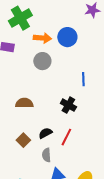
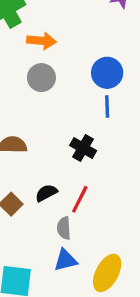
blue circle: (67, 37) -> (107, 73), moved
gray semicircle: (46, 155) -> (64, 228), moved

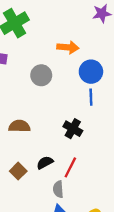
orange arrow: (41, 41) -> (68, 47), moved

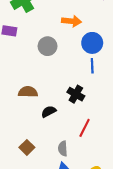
black semicircle: (45, 163) -> (49, 112), moved
red line: (70, 167) -> (85, 128), moved
brown square: (18, 171) -> (27, 147), moved

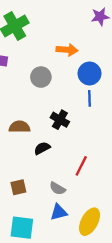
black cross: (76, 94) -> (60, 120), moved
brown square: (27, 147) -> (18, 187), turned 32
gray semicircle: (63, 149) -> (58, 188), turned -56

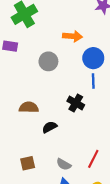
black cross: (60, 120) -> (76, 103), moved
red line: (81, 166) -> (93, 159), moved

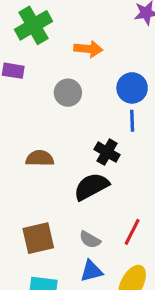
orange arrow: (72, 36) -> (88, 49), moved
black semicircle: (50, 127) -> (91, 187), moved, size x1.6
brown square: (28, 163) -> (38, 238), size x1.5

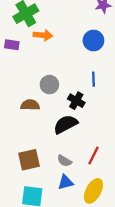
orange arrow: (88, 49) -> (43, 35), moved
blue circle: (132, 88) -> (93, 40), moved
gray circle: (68, 93) -> (49, 85), moved

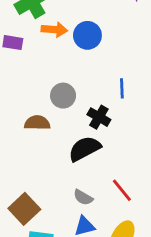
blue circle: (93, 40) -> (87, 35), moved
red line: (93, 155) -> (122, 190), turned -66
brown square: (29, 160) -> (24, 209), moved, turned -30

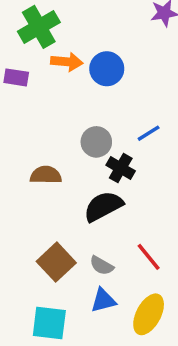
blue line: (122, 88) -> (149, 133), turned 60
gray circle: (63, 96) -> (96, 142), moved
brown square: (24, 209) -> (56, 262), moved

